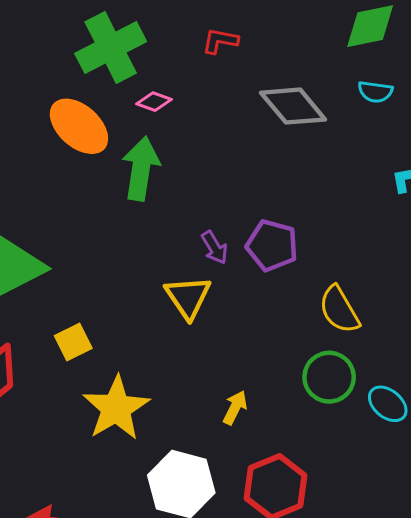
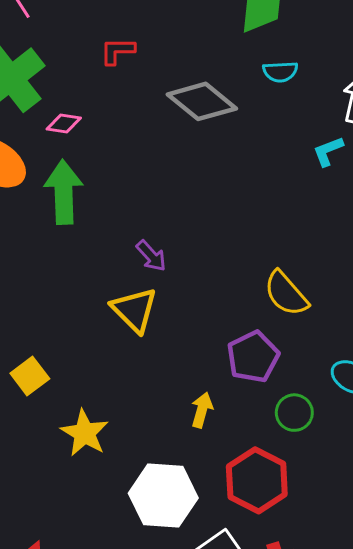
purple pentagon: (272, 245) -> (253, 357), moved, turned -30
green circle: (329, 377) -> (294, 413), moved, size x0.7
yellow star: (116, 408) -> (85, 433), size x0.7

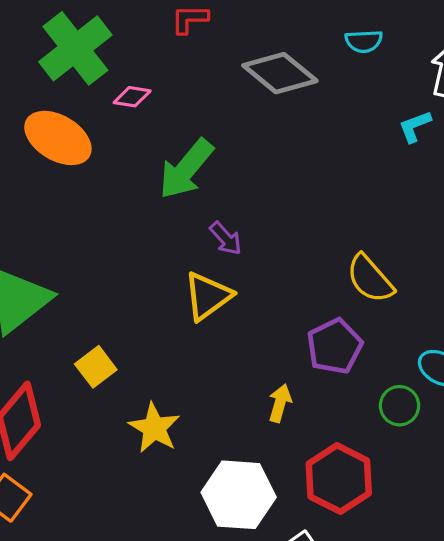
green arrow: (64, 192) -> (186, 169), moved, turned -138
yellow triangle: (134, 310) -> (208, 296), turned 39
green circle: (294, 413) -> (400, 406), moved

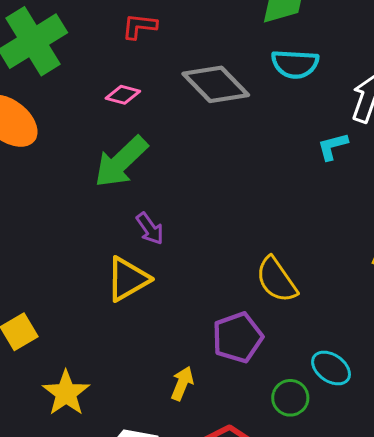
cyan semicircle: (364, 41) -> (295, 64), size x1.4
pink diamond: (132, 97) -> (123, 95), moved

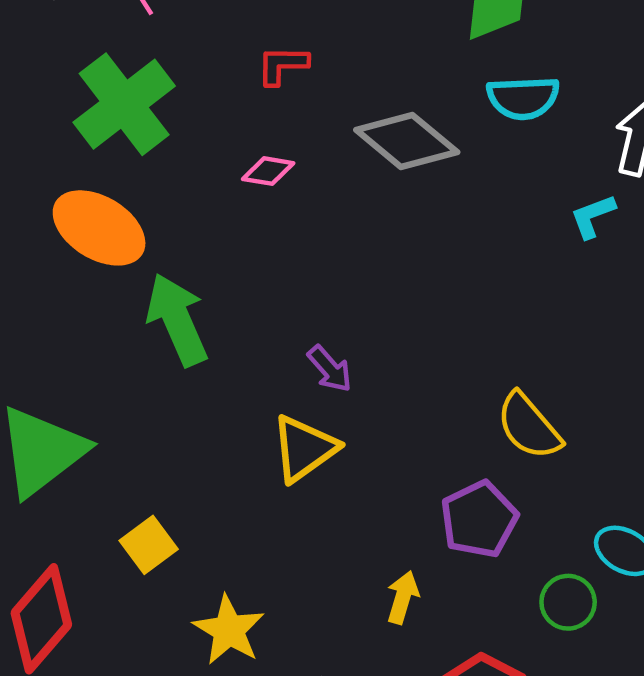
green arrow: (121, 162) -> (177, 320), moved, turned 116

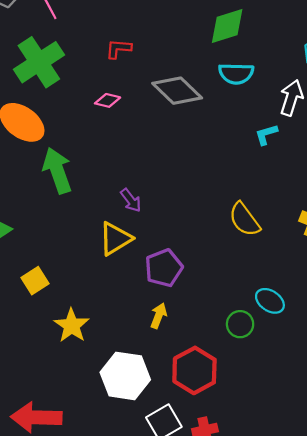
yellow semicircle: (529, 426) -> (244, 219), moved
purple pentagon: (479, 519) -> (164, 268), moved

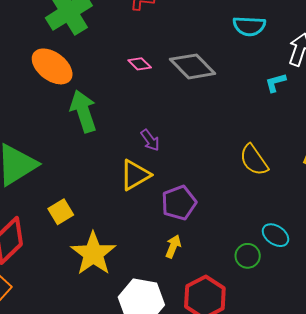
gray diamond: (177, 91) -> (193, 66), moved
pink diamond: (108, 100) -> (140, 64), moved, turned 30
yellow star: (72, 326) -> (93, 254), size x1.4

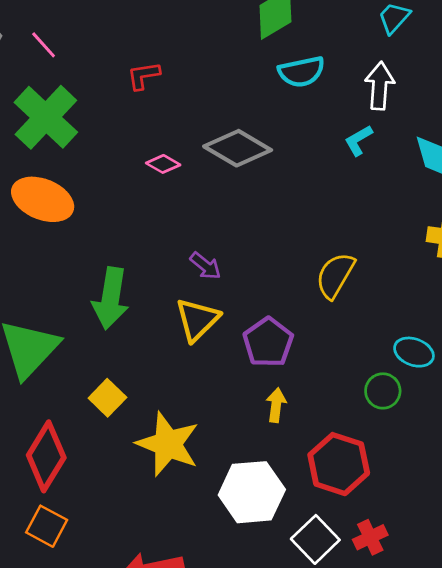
green arrow: (83, 111) -> (111, 298), moved, turned -138
yellow semicircle: (254, 160) -> (335, 275), moved, turned 80

